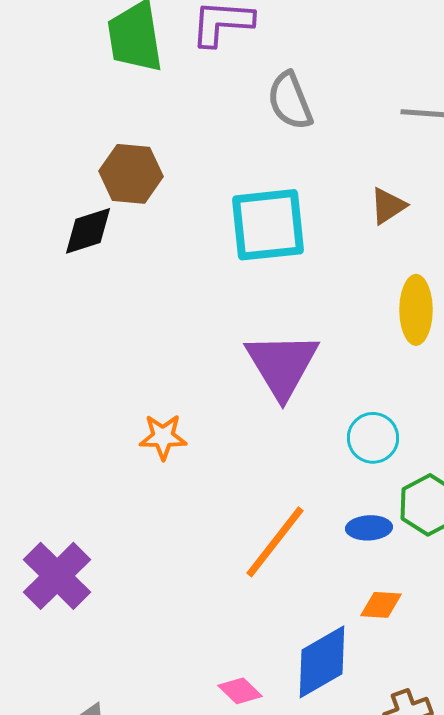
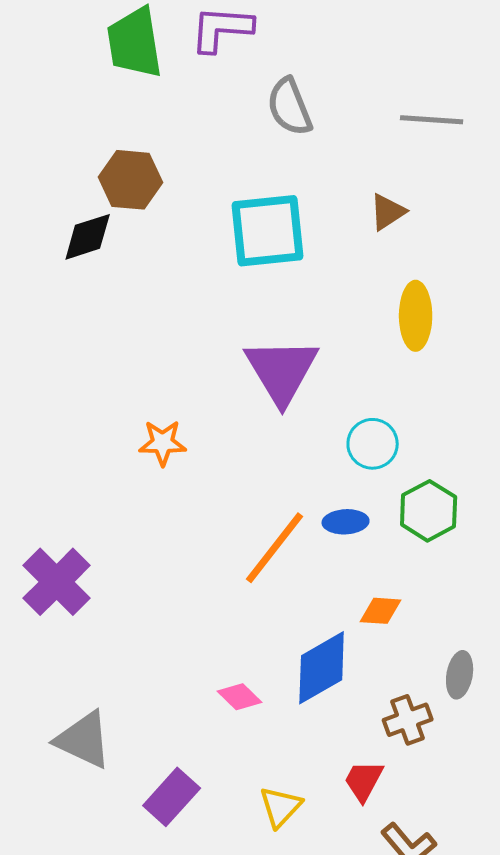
blue ellipse: (369, 528) -> (346, 522), moved

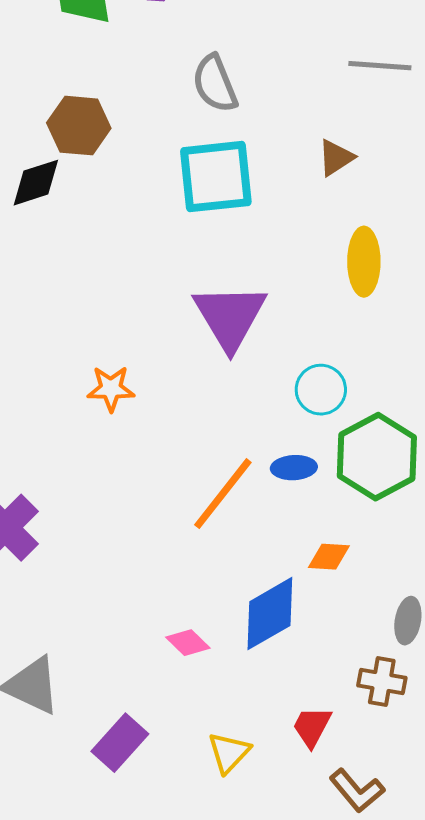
gray semicircle: (290, 107) -> (215, 84), moved
green hexagon: (429, 511) -> (377, 457), size x1.4
brown cross: (408, 720) -> (382, 682), moved, turned 30

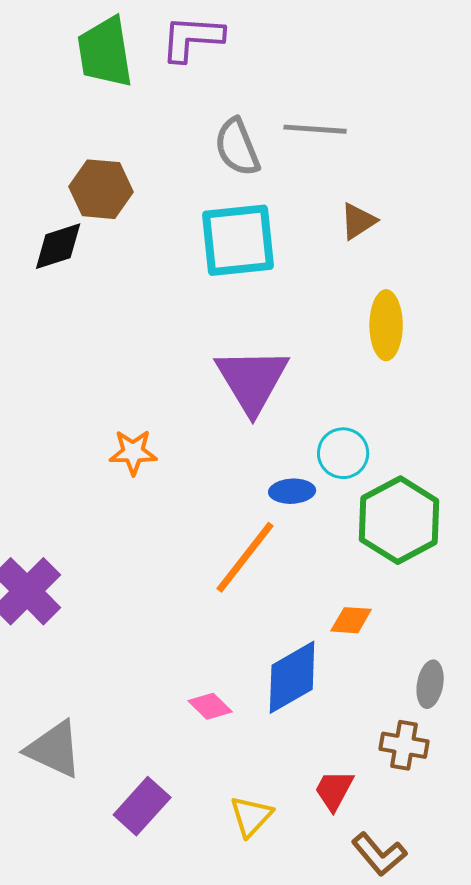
gray line: (380, 66) -> (315, 129), moved
blue ellipse: (294, 468) -> (292, 491), moved

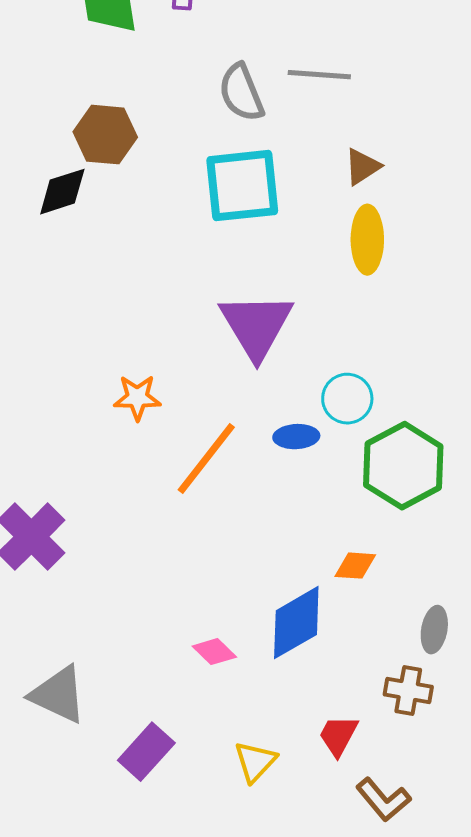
yellow ellipse: (386, 325) -> (367, 240), moved
orange line: (245, 557) -> (206, 459), moved

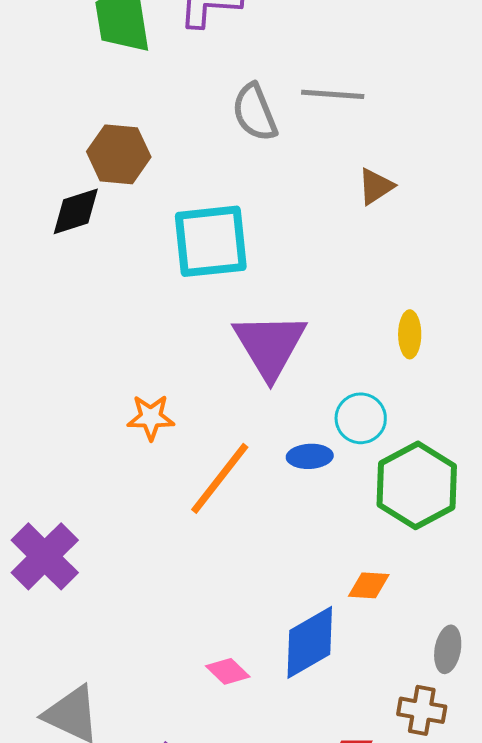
cyan square: (242, 186) -> (211, 241), moved
yellow ellipse: (367, 240) -> (410, 334), moved, size x0.7

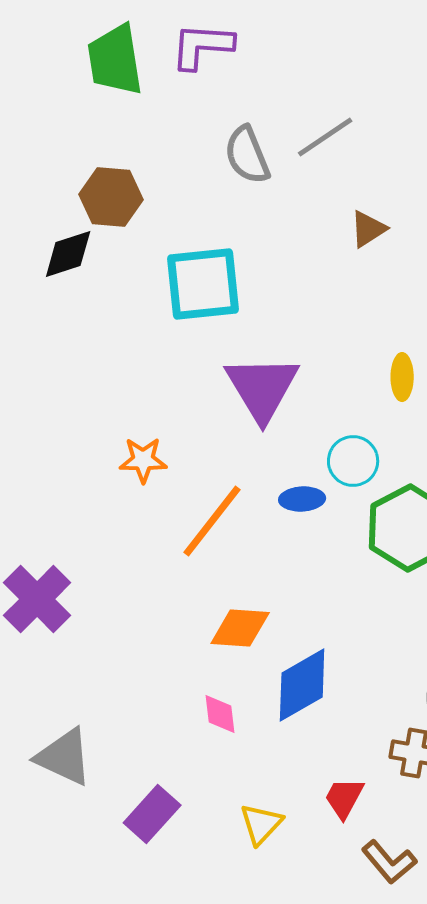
gray line: (333, 94) -> (325, 137), turned -38
orange diamond: (369, 585) -> (240, 628), moved, size x1.4
pink diamond: (228, 671) -> (220, 714), turned 39

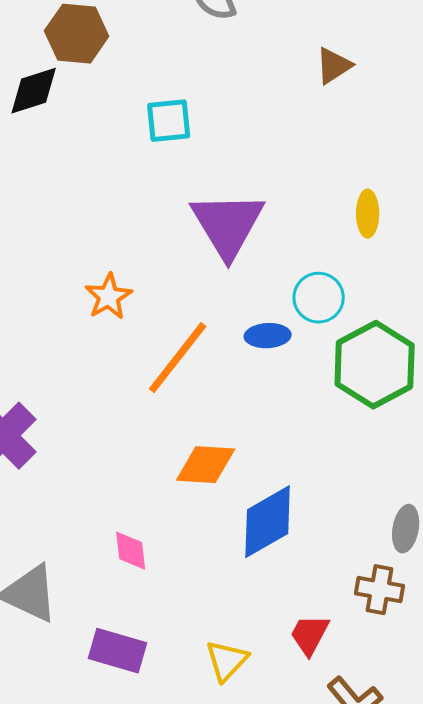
cyan square: (203, 284) -> (169, 121), size x0.6
orange star: (143, 460) -> (109, 297), turned -30
pink diamond: (220, 714) -> (131, 551), moved
purple rectangle: (152, 814) -> (118, 651), turned 64

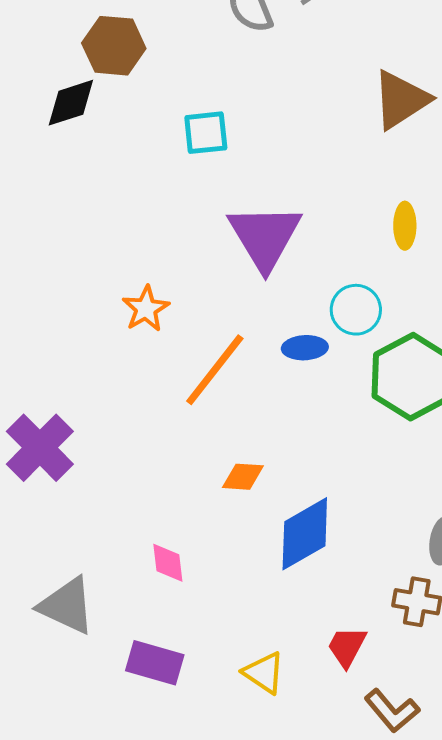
brown triangle: (334, 66) -> (401, 100), moved, size x1.6
orange diamond: (206, 465) -> (243, 477), size x0.7
yellow triangle: (227, 661) -> (264, 673), turned -39

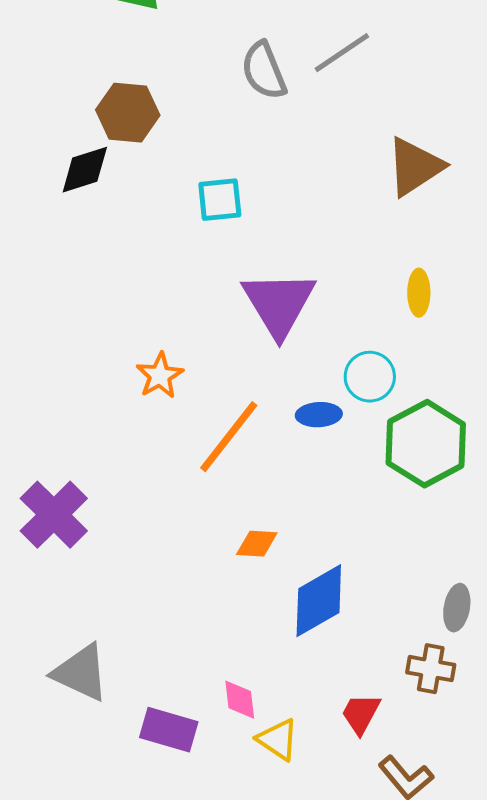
pink diamond: (168, 563) -> (240, 700), moved

